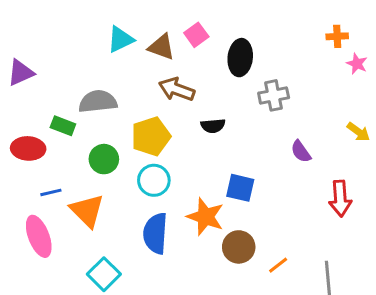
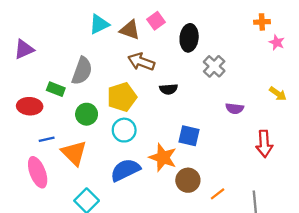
gray cross: (274, 95) -> (214, 66), turned -35
gray semicircle: (98, 102) -> (82, 71), turned 116
purple semicircle: (301, 151) -> (235, 108), turned -48
blue semicircle: (155, 233) -> (125, 170), turned 60

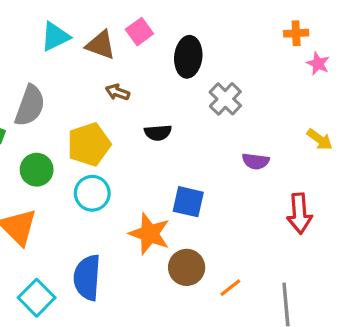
brown arrow: (141, 62) -> (117, 92), size x0.6
blue semicircle: (125, 170) -> (87, 278), moved, turned -60

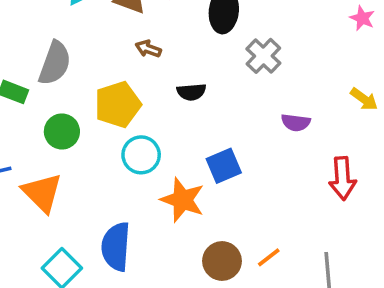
cyan circle: (92, 193) -> (141, 155), moved
blue square: (188, 202) -> (224, 166), turned -36
brown circle: (187, 267) -> (222, 261), moved

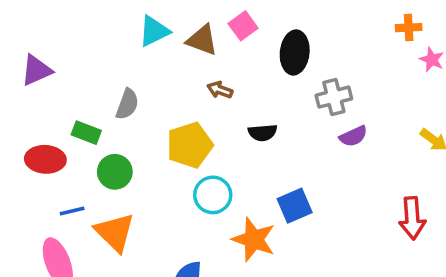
gray cross: (263, 56) -> (334, 97), turned 32
gray semicircle: (55, 63) -> (127, 104), size x0.7
purple semicircle: (296, 123) -> (353, 136), moved, turned -32
green circle: (62, 132) -> (115, 172), moved

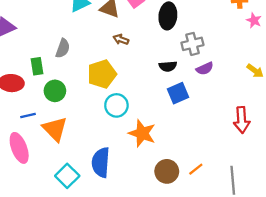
green rectangle: (86, 133) -> (37, 66), turned 60
black semicircle: (263, 133) -> (168, 66), moved
blue square: (295, 206) -> (178, 93), moved

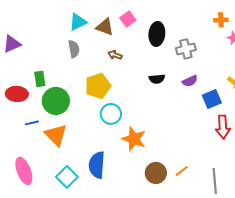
gray cross: (192, 44) -> (186, 49), moved
gray semicircle: (63, 48) -> (74, 49), moved, turned -30
green circle: (55, 91) -> (56, 101), size x1.4
blue square: (178, 93) -> (212, 99), moved
pink ellipse: (19, 148) -> (24, 171), moved

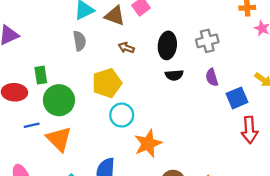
black ellipse: (157, 34) -> (167, 45), moved
purple semicircle: (190, 81) -> (212, 77), turned 98
orange star: (134, 139) -> (148, 144), turned 30

